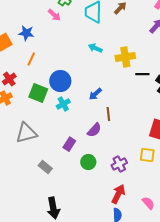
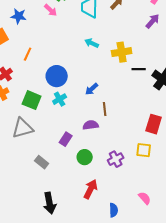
blue star: (26, 33) -> (19, 16), moved
green square: (38, 93) -> (32, 100), moved
purple semicircle: (94, 130) -> (91, 125), turned -140
red arrow: (118, 194) -> (91, 189), moved

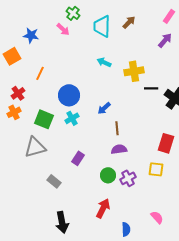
purple semicircle: (91, 125) -> (119, 149), moved
green circle: (85, 157) -> (108, 175), moved

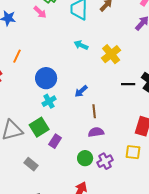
yellow cross: (134, 71) -> (111, 54), turned -30
black line: (151, 88) -> (128, 84), moved
green square: (44, 119) -> (39, 127), moved, turned 36

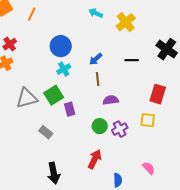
orange line: (17, 56) -> (32, 14), moved
black line: (128, 84) -> (132, 60), moved
brown line: (94, 111) -> (98, 79), moved
purple rectangle: (55, 141) -> (70, 109), turned -48

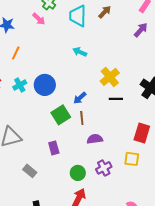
yellow cross: (126, 22) -> (110, 77), moved
cyan cross: (64, 69) -> (20, 85), moved
green square: (54, 95) -> (61, 115), moved
green circle: (100, 126) -> (78, 173), moved

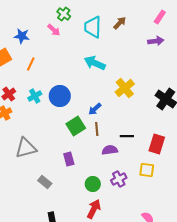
purple arrow: (141, 30) -> (156, 41), turned 42
cyan arrow: (80, 52) -> (95, 63), size x1.5
black line: (116, 99) -> (127, 136), moved

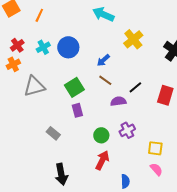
green square: (76, 126) -> (74, 87), moved
brown line: (97, 129) -> (105, 80), turned -48
black line: (127, 136) -> (135, 87), turned -40
gray triangle: (26, 148) -> (34, 86), moved
yellow square: (147, 170) -> (155, 148), moved

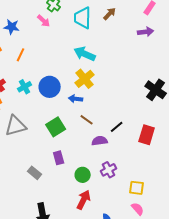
yellow cross: (133, 39) -> (85, 79), moved
blue arrow: (103, 60) -> (76, 99), moved, turned 48
purple rectangle: (77, 110) -> (59, 158), moved

